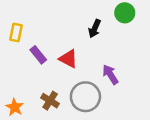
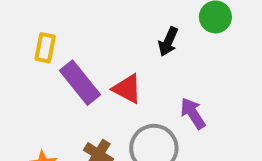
purple rectangle: (38, 55) -> (80, 83), size x1.5

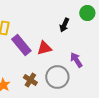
red triangle: (127, 89) -> (44, 48), turned -42

